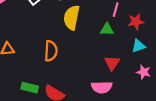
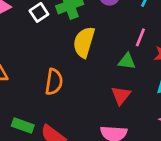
red triangle: (112, 63) -> (121, 95), moved

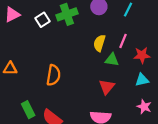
yellow semicircle: (84, 42) -> (99, 43), moved, size x0.7
green rectangle: (23, 125) -> (28, 110), turned 42

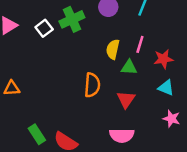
orange semicircle: (53, 75) -> (92, 85), moved
cyan triangle: (142, 80) -> (166, 88), turned 40

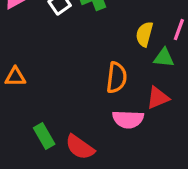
red triangle: (126, 99) -> (158, 98), turned 30
pink semicircle: (122, 135) -> (128, 119), moved

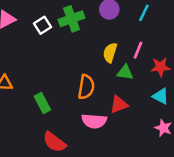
green rectangle: (44, 136) -> (42, 103), moved

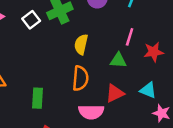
yellow semicircle: (110, 53) -> (81, 44), moved
cyan triangle: (161, 96) -> (148, 90), moved
green rectangle: (42, 103) -> (37, 98), turned 36

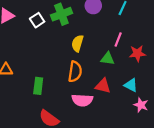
red triangle: (115, 93) -> (103, 86), turned 35

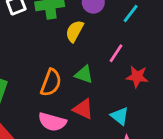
yellow semicircle: (77, 43) -> (75, 31), moved
green triangle: (108, 59) -> (84, 74), moved

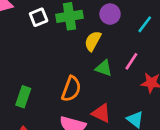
green triangle: (84, 74) -> (104, 68), moved

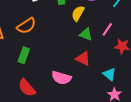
orange semicircle: (71, 89) -> (26, 26), moved, turned 36
red triangle: (101, 113) -> (83, 59), moved

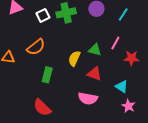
yellow semicircle: (78, 13) -> (74, 58), moved
green rectangle: (24, 55) -> (47, 75), moved
pink semicircle: (61, 78) -> (88, 98), moved

